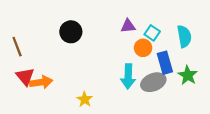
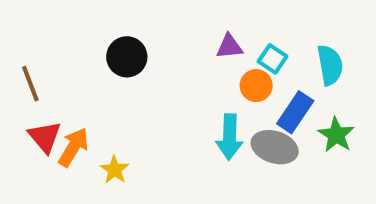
blue rectangle: (165, 63) -> (295, 112), turned 50
orange arrow: (41, 82) -> (73, 147), turned -50
gray ellipse: (153, 82) -> (275, 147), turned 40
yellow star: (85, 99) -> (114, 170), moved

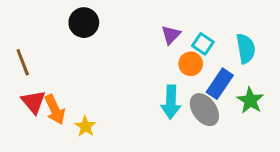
purple triangle: (229, 47) -> (171, 35), turned -40
black circle: (127, 57) -> (84, 23), moved
orange arrow: (73, 147) -> (55, 110), turned 124
gray ellipse: (275, 147) -> (204, 110), turned 36

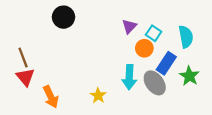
brown line: (23, 62) -> (23, 58), moved
orange arrow: (55, 110) -> (51, 97), moved
yellow star: (85, 126) -> (98, 96), moved

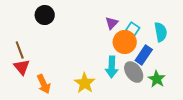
black circle: (63, 17) -> (45, 15), moved
orange circle: (144, 48) -> (125, 42), size x1.5
green star: (189, 76) -> (157, 79), moved
yellow star: (98, 96) -> (85, 83), size x1.5

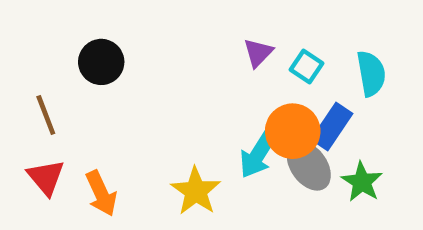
black circle: (45, 15) -> (101, 62), moved
orange circle: (125, 42) -> (293, 131), moved
red triangle: (22, 67) -> (46, 177), moved
cyan arrow: (112, 67) -> (258, 154), turned 30

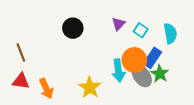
black circle: (101, 62) -> (73, 28), moved
cyan arrow: (258, 154) -> (118, 71), turned -40
red triangle: (46, 177) -> (21, 81), turned -42
green star: (362, 182) -> (160, 74), moved

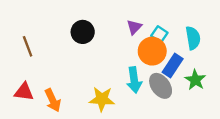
brown line: (21, 52) -> (28, 46), moved
orange circle: (134, 60) -> (152, 51), moved
green star: (160, 74) -> (195, 80), moved
yellow star: (90, 87) -> (102, 99), turned -30

